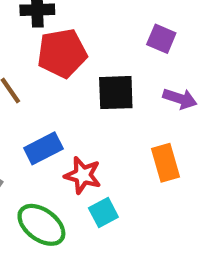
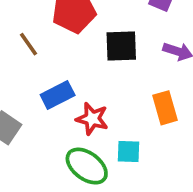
cyan square: (103, 212) -> (129, 151), moved, turned 30
green ellipse: (41, 225) -> (87, 166), moved

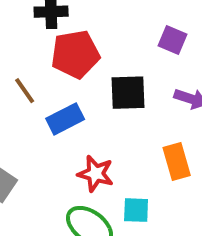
blue rectangle: (58, 95) -> (65, 119), moved

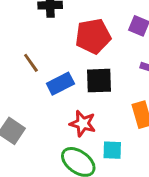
red pentagon: (75, 54) -> (93, 36), moved
black square: (128, 93) -> (99, 81), moved

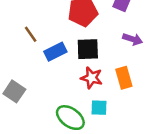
red star: (83, 123) -> (92, 78), moved

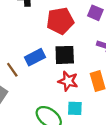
brown line: (31, 34) -> (12, 70), moved

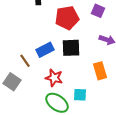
red star: (68, 81) -> (54, 78), moved

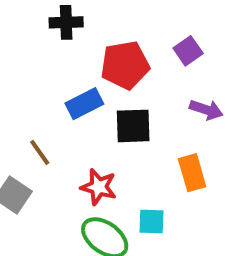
purple square: (98, 11) -> (188, 51), turned 32
blue rectangle: (45, 50) -> (84, 104), moved

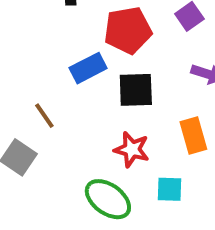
red star: (99, 187) -> (132, 149), moved
cyan square: (151, 221) -> (170, 189), moved

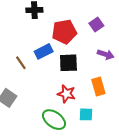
brown line: (44, 116) -> (21, 63), moved

